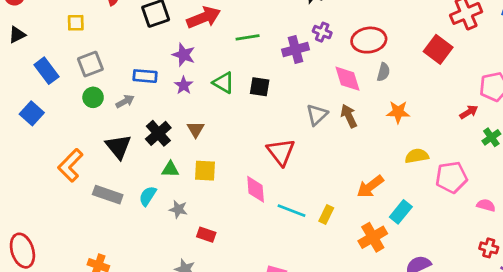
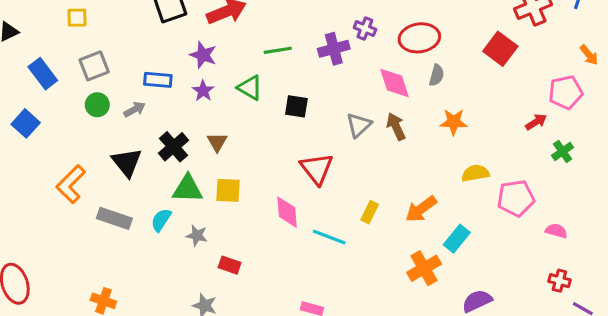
green line: (248, 37) -> (278, 50), moved
black square: (260, 87) -> (296, 106), moved
green triangle: (170, 169) -> (188, 189), size x1.5
yellow rectangle: (326, 215) -> (370, 212), moved

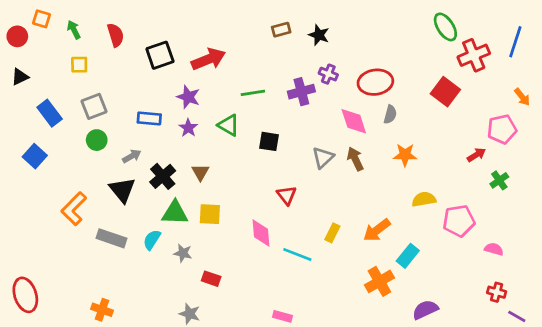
gray arrow: (135, 109) -> (132, 156), moved
red triangle: (317, 169) -> (287, 195), size x0.7

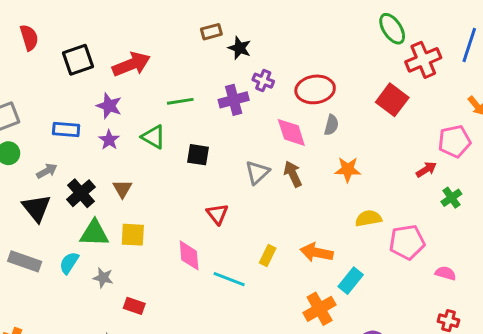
black star: (319, 35) -> (239, 48), moved
orange arrow: (377, 230) -> (317, 252), turned 48

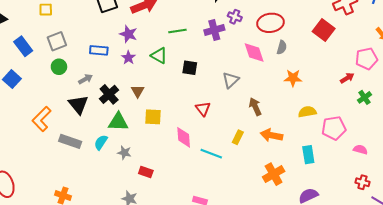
brown arrow: (293, 174) -> (255, 107), moved
yellow square: (133, 235) -> (153, 117), moved
cyan rectangle: (351, 281) -> (308, 155), moved, turned -48

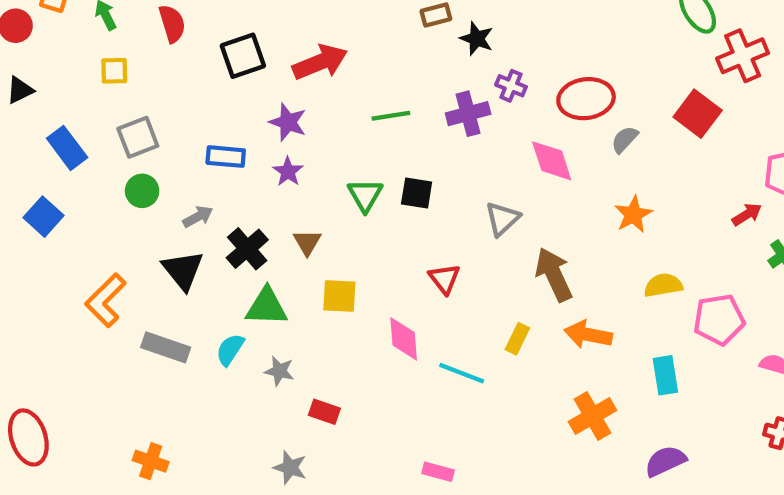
gray semicircle: (282, 47) -> (625, 139), moved, turned -152
green triangle: (159, 56) -> (365, 195), moved, turned 30
orange star: (293, 78) -> (633, 214), turned -30
brown arrow: (255, 107) -> (554, 275), size x1.4

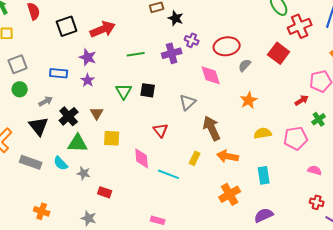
pink pentagon: (719, 320) -> (296, 138), moved
cyan semicircle: (230, 350) -> (61, 163), turned -77
orange cross: (151, 461) -> (42, 211), moved

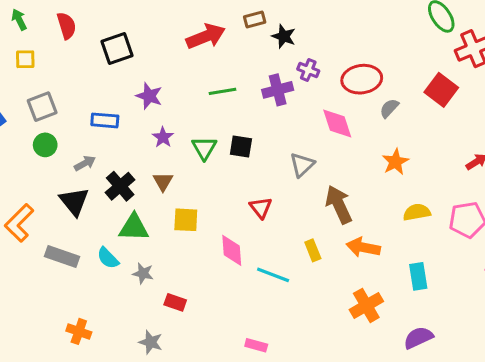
red arrow: (103, 29) -> (206, 36), moved
purple star: (88, 80) -> (163, 137), moved
yellow rectangle: (195, 158) -> (313, 250), turned -48

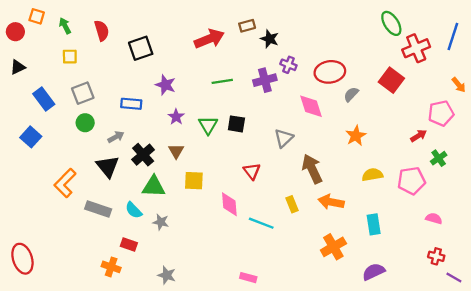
red rectangle: (175, 302) -> (129, 244), moved

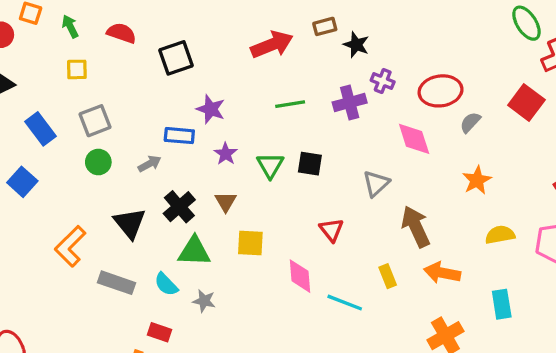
red semicircle: (102, 31) -> (121, 33), turned -54
blue rectangle: (131, 104) -> (179, 136), moved
gray arrow: (116, 137) -> (150, 164), moved

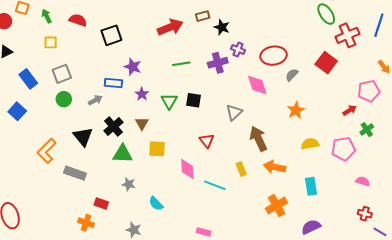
cyan semicircle: (166, 284) -> (156, 204), moved

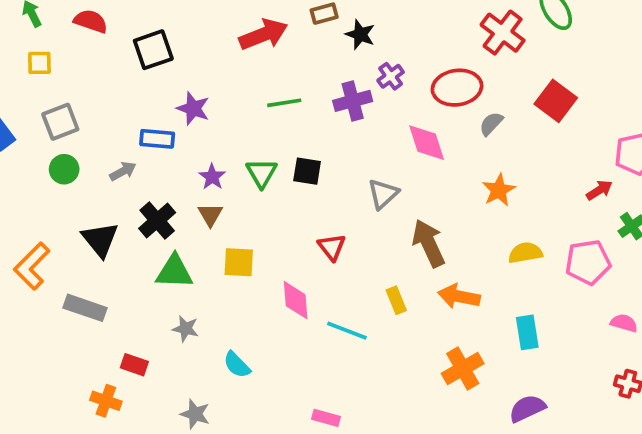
red cross: (347, 35) -> (503, 33), moved, turned -30
purple cross: (238, 50) -> (391, 76), turned 32
purple star: (142, 94) -> (212, 177), moved

